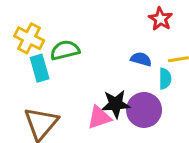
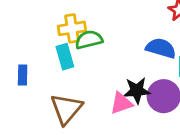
yellow cross: (29, 38) -> (72, 28), moved, turned -36
blue semicircle: (141, 59) -> (161, 48), size x1.5

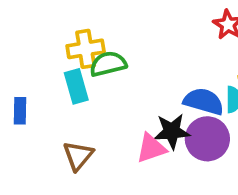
blue semicircle: (161, 48) -> (204, 101), moved
brown triangle: (66, 109) -> (78, 156), size x0.7

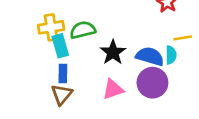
yellow cross: (86, 49) -> (51, 27), moved
blue rectangle: (20, 111) -> (63, 73), moved
black star: (172, 131) -> (113, 52), moved, turned -30

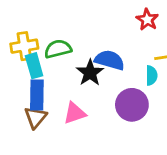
blue semicircle: (150, 56) -> (110, 60), moved
blue rectangle: (63, 73) -> (37, 95), size x1.5
pink triangle: (113, 89) -> (75, 113), moved

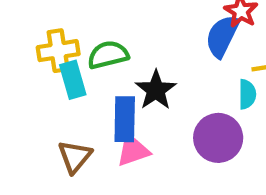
blue semicircle: (110, 60) -> (222, 36), moved, turned -80
blue rectangle: (37, 95) -> (125, 119), moved

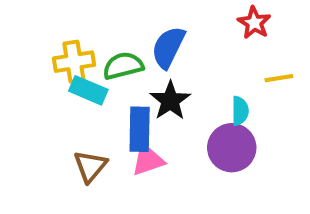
blue semicircle: (222, 36) -> (168, 47), moved
cyan rectangle: (73, 80) -> (88, 90), turned -51
cyan semicircle: (247, 94) -> (240, 111), moved

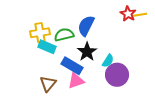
yellow line: (279, 78) -> (140, 15), moved
cyan semicircle: (240, 111) -> (108, 61), moved, turned 32
blue rectangle: (140, 129) -> (72, 66), turned -60

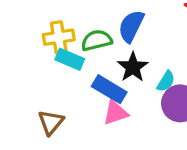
brown triangle: (48, 84) -> (51, 122), moved

